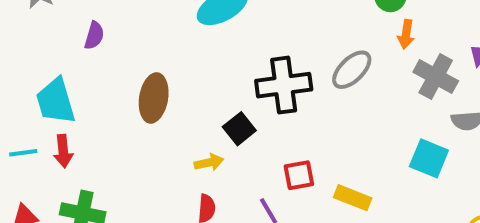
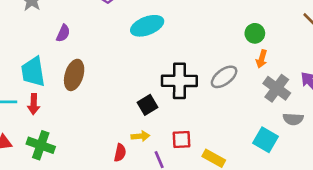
brown ellipse: (154, 98) -> (74, 75), moved
yellow arrow: (209, 162) -> (140, 136), moved

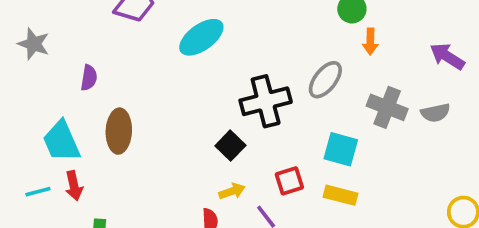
gray cross: (277, 88) -> (387, 107), moved
cyan square: (266, 140) -> (341, 149), moved

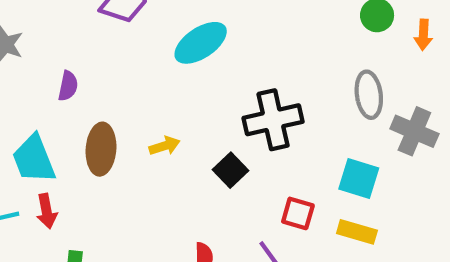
orange arrow: (370, 42) -> (423, 35), moved
gray ellipse: (325, 80) -> (369, 95), moved, turned -48
red square: (289, 181) -> (298, 213), turned 32
yellow arrow: (232, 191) -> (165, 146), moved

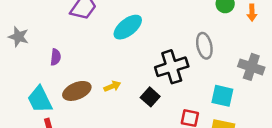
gray ellipse: (369, 95) -> (204, 46), moved
brown ellipse: (101, 149) -> (77, 91), turned 68

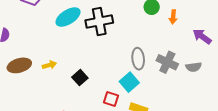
gray ellipse: (204, 46) -> (138, 59), moved
black cross: (172, 67) -> (99, 22), moved
cyan square: (222, 96) -> (129, 82), moved, turned 30

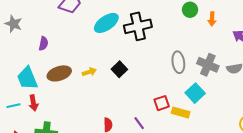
black square: (80, 78) -> (119, 69), moved
cyan square: (129, 82) -> (195, 93), moved
red square: (111, 99) -> (162, 103), moved, turned -35

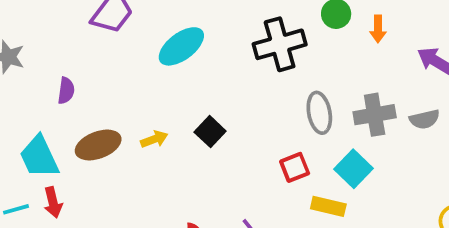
black cross: (138, 26) -> (280, 44), moved
gray cross: (208, 65) -> (375, 115), turned -30
red square: (162, 103) -> (295, 167), moved

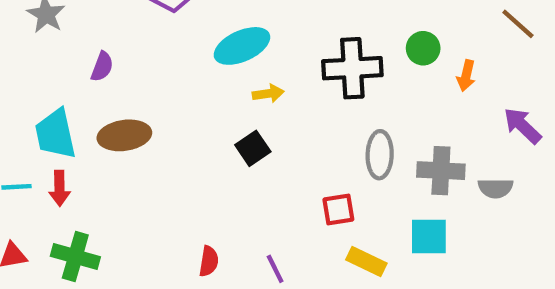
yellow arrow: (154, 139) -> (268, 94), moved
cyan square: (354, 169) -> (429, 237), moved, turned 33

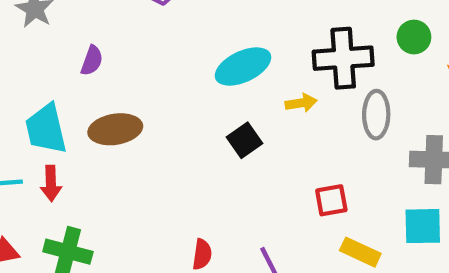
cyan ellipse: (242, 46) -> (243, 66), moved
yellow arrow: (268, 94) -> (301, 103), moved
gray ellipse: (380, 155) -> (376, 115), moved

